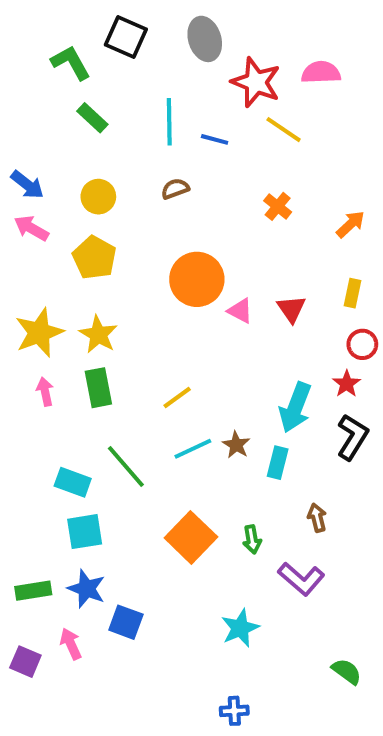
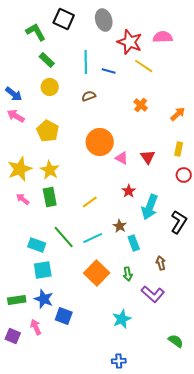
yellow circle: (98, 197) -> (50, 87), moved
red star: (347, 384) -> (129, 191), moved
pink arrow: (45, 392) -> (23, 199), turned -40
cyan line: (193, 449) -> (93, 238), moved
cyan rectangle: (278, 463) -> (134, 243), moved, turned -35

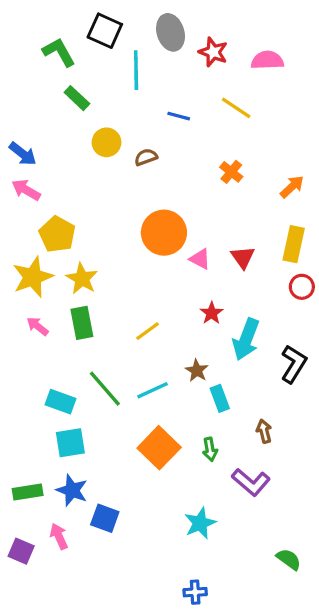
red star: (130, 42) -> (213, 52), moved, size x0.7
cyan line: (86, 62) -> (136, 70), moved
yellow circle: (50, 87) -> (106, 142), moved
yellow pentagon: (48, 131) -> (57, 234), moved
yellow rectangle: (179, 149) -> (294, 244), size x1.5

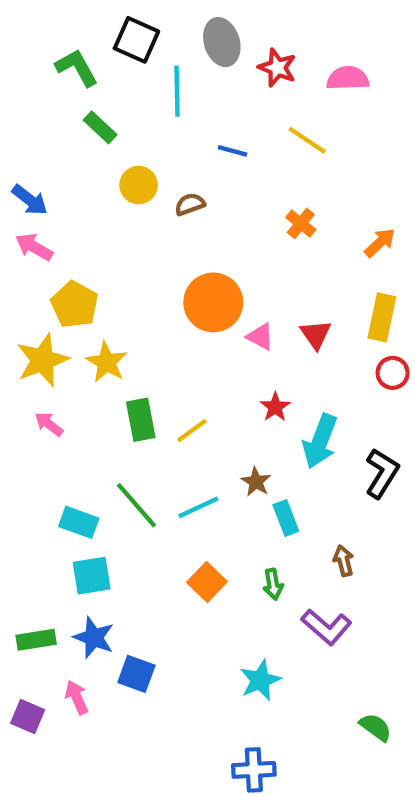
green rectangle: (82, 323) -> (141, 420), moved
orange square: (159, 448) -> (207, 582), size x0.7
blue cross: (195, 592) -> (254, 770), size x1.4

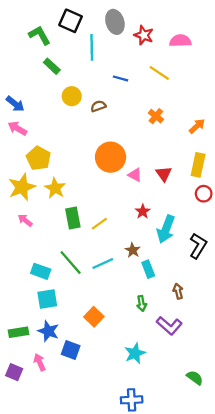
orange square: (207, 582) -> (94, 317), moved

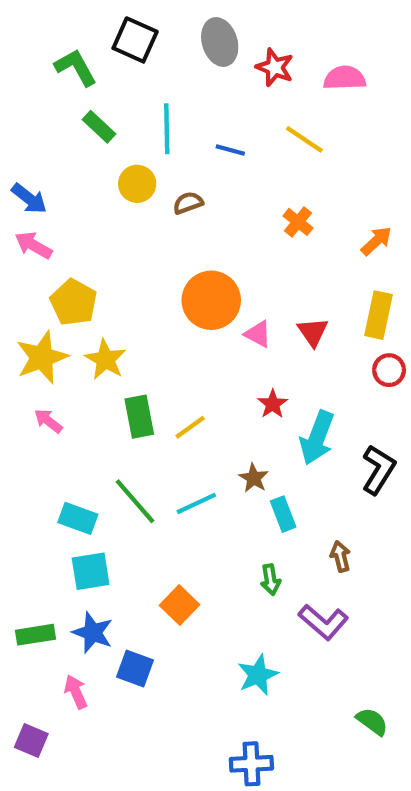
cyan line: (92, 47) -> (167, 129), moved
purple square: (14, 372) -> (31, 741), moved

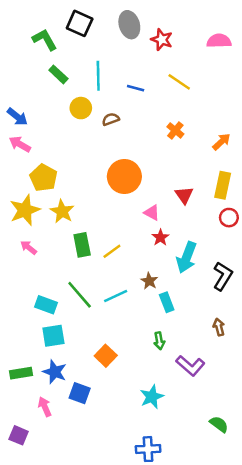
pink semicircle: (345, 78) -> (219, 41), moved
pink triangle: (258, 334) -> (152, 213), moved
brown arrow: (340, 556) -> (219, 327), moved

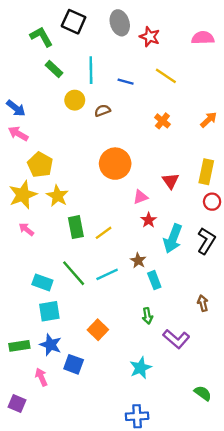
orange arrow: (221, 142) -> (209, 120), moved
pink triangle: (152, 213) -> (141, 197), turned -49
black L-shape: (223, 276) -> (206, 241), moved

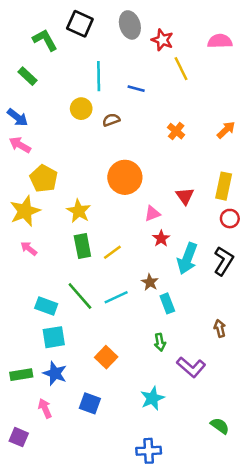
green rectangle: (54, 69) -> (27, 76), moved
yellow line: (166, 76) -> (181, 69), moved, turned 30
yellow star: (57, 196) -> (79, 211), moved
blue square: (74, 364) -> (90, 403), moved

